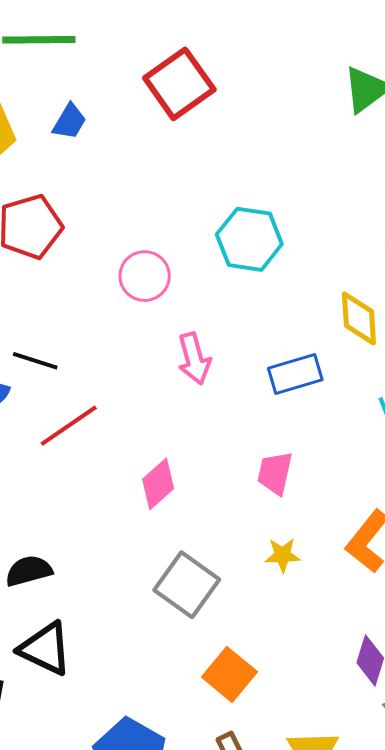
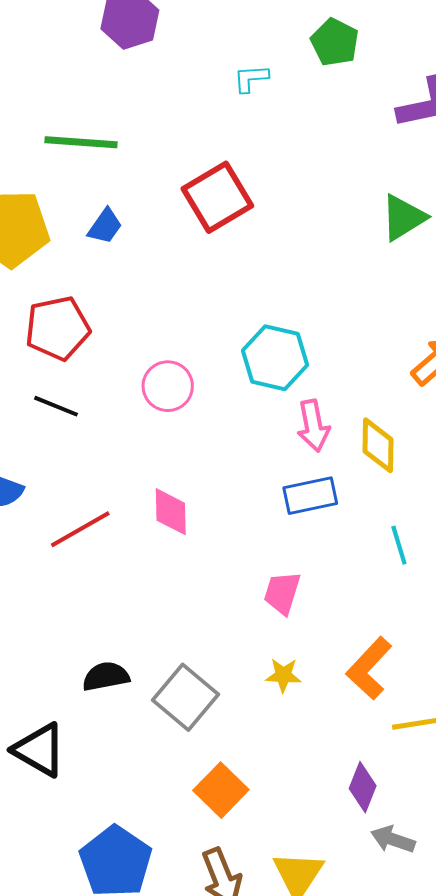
pink arrow: (194, 359) -> (313, 426), moved
black line: (35, 361) -> (56, 406), moved
pink diamond: (158, 484) -> (171, 512), moved, turned -54
black semicircle: (29, 571) -> (106, 676), moved

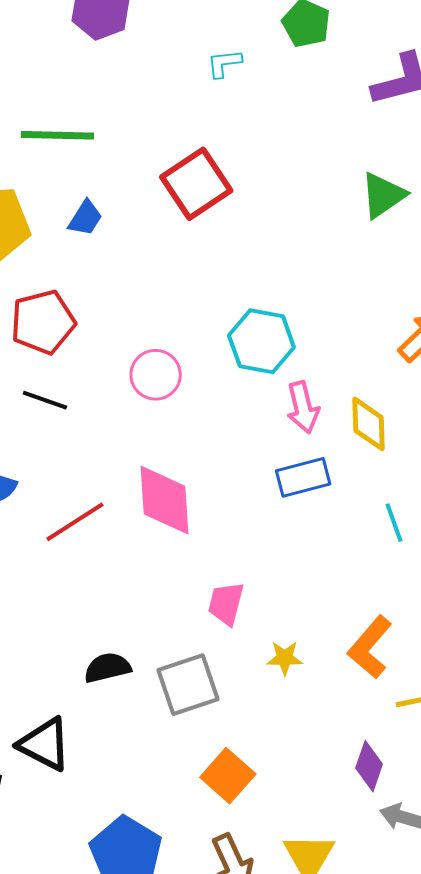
pink diamond: (171, 512) -> (165, 500), size x1.5
pink trapezoid: (282, 593) -> (226, 604), moved
gray square: (186, 697) -> (188, 685), turned 34

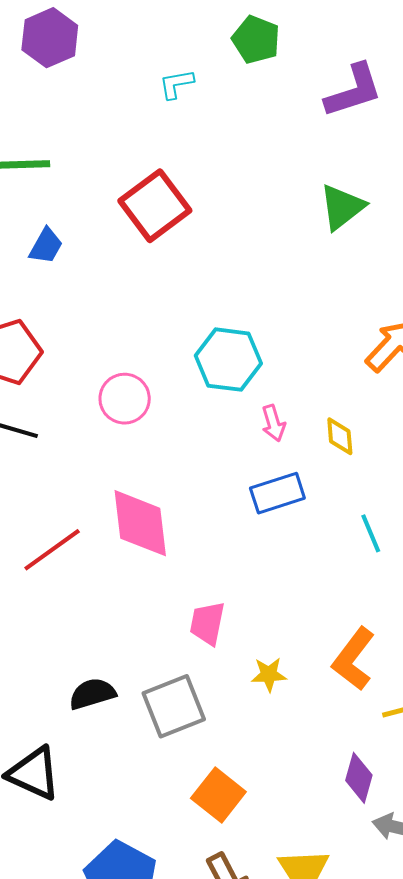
pink arrow: (303, 407) -> (273, 423), size x0.7
yellow diamond: (368, 424) -> (340, 436), size x0.7

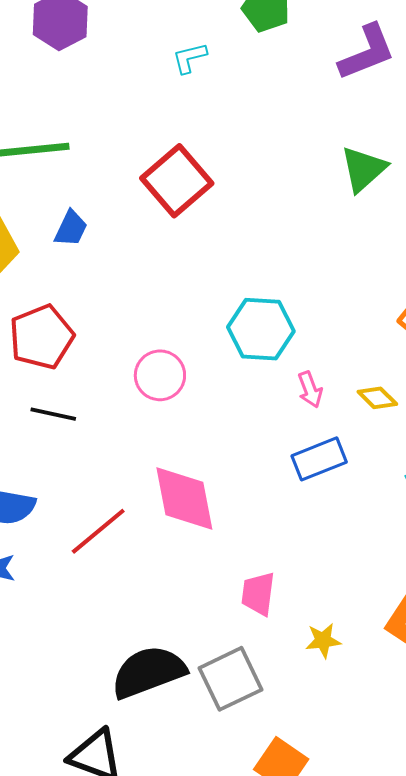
yellow diamond: (340, 436) -> (377, 398), turned -36
black semicircle: (92, 694) -> (148, 672), size x1.6

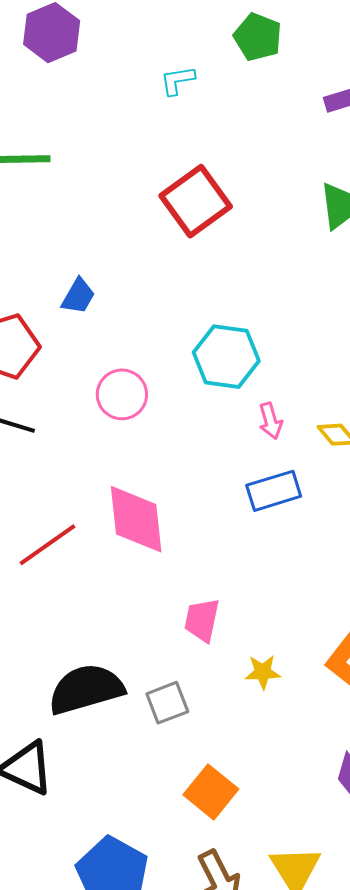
red square: (177, 181) -> (196, 201), moved
blue trapezoid: (71, 228) -> (78, 296), moved
gray square: (230, 679) -> (167, 703), size x0.7

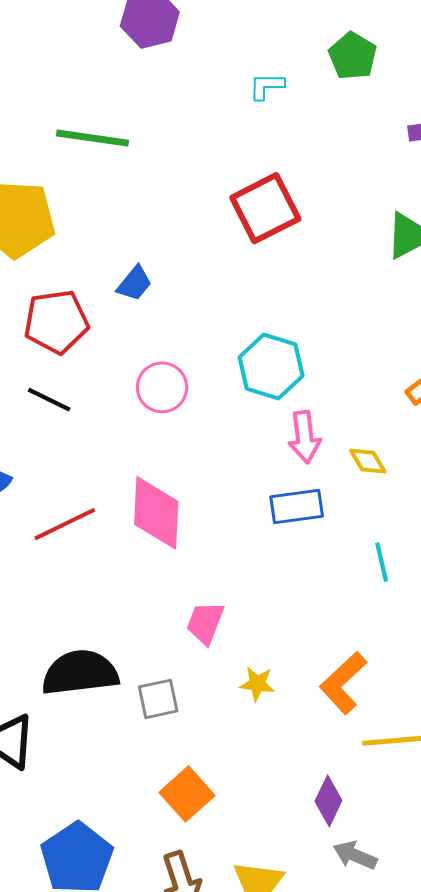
pink arrow: (270, 421) -> (304, 437), size x1.4

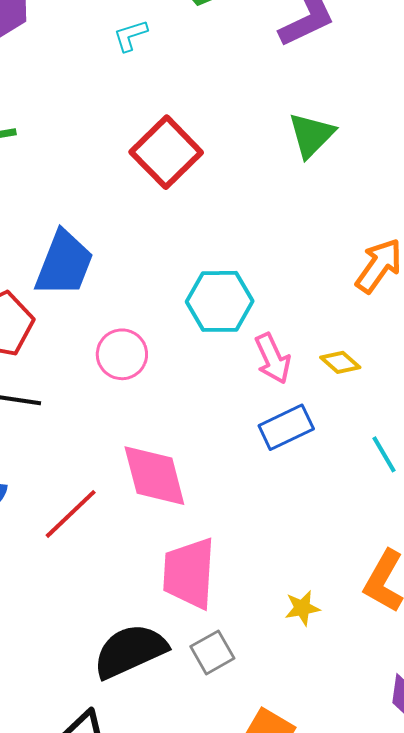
blue trapezoid: (134, 283) -> (64, 264), size x1.8
pink trapezoid: (205, 623) -> (189, 573), moved, size x1.6

